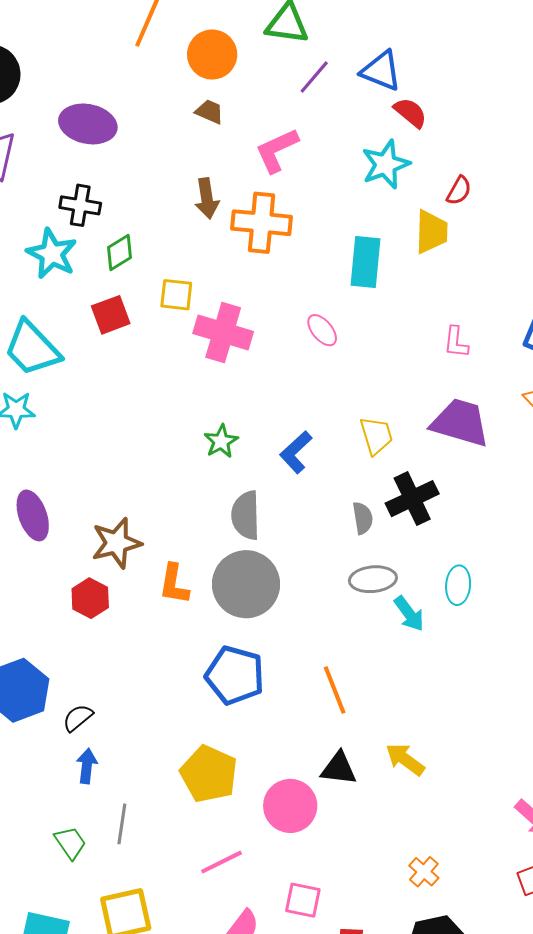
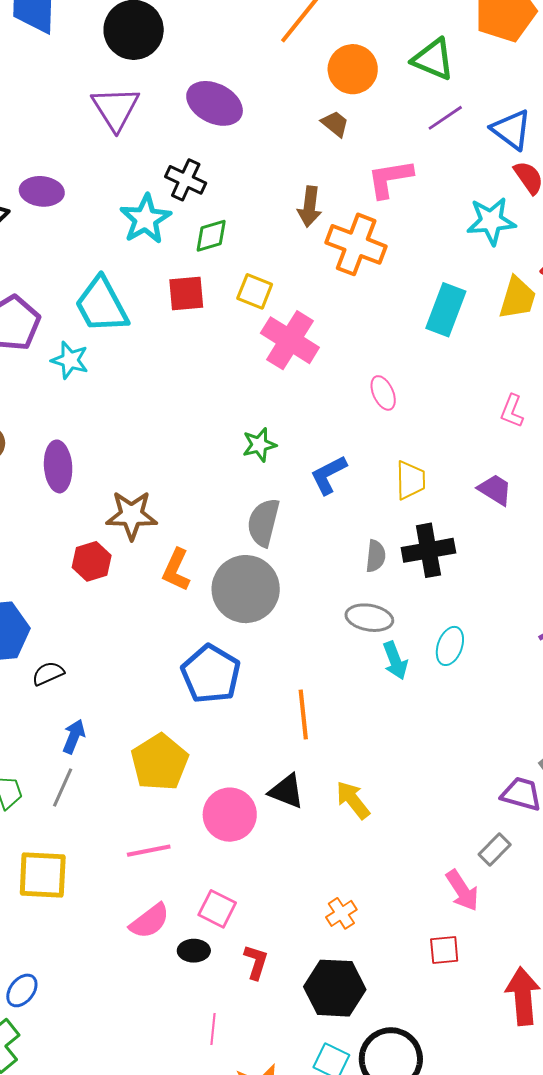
pink ellipse: (322, 330) -> (383, 393), moved
purple trapezoid: (460, 423) -> (495, 490), size x0.6
blue arrow: (87, 766) -> (74, 736), moved

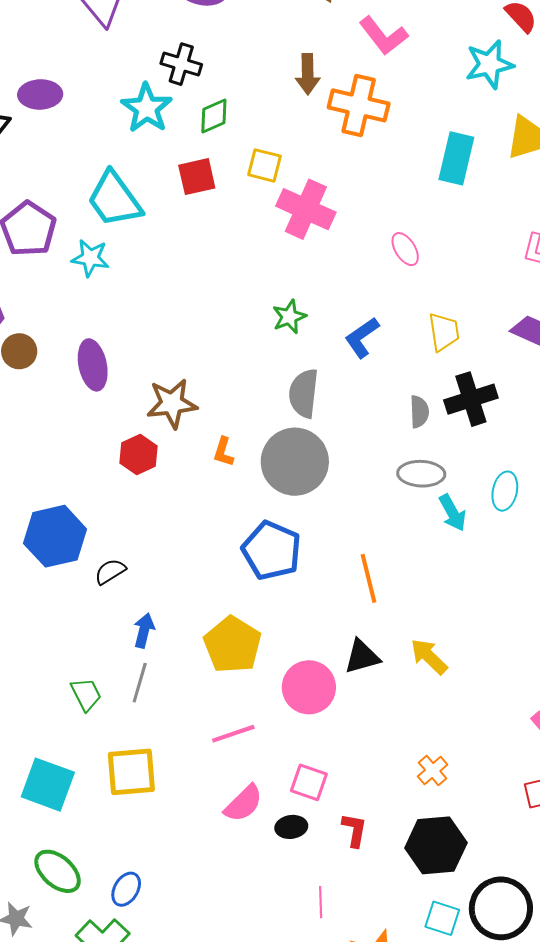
pink L-shape: (390, 179) -> (383, 36), turned -111
orange L-shape: (176, 570) -> (223, 452), size x0.7
black triangle: (286, 791) -> (362, 657), turned -30

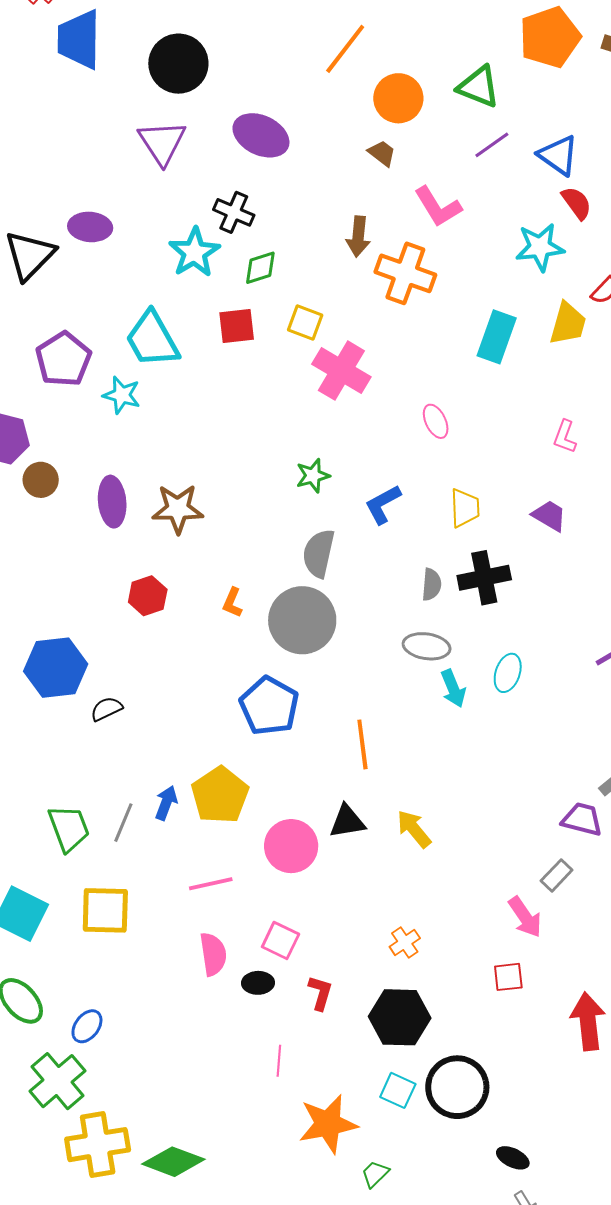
brown star: (172, 403) -> (178, 509), moved
blue arrow: (144, 630) -> (166, 803), moved
green trapezoid: (86, 694) -> (69, 828), size x1.4
pink semicircle: (244, 803) -> (213, 954), turned -60

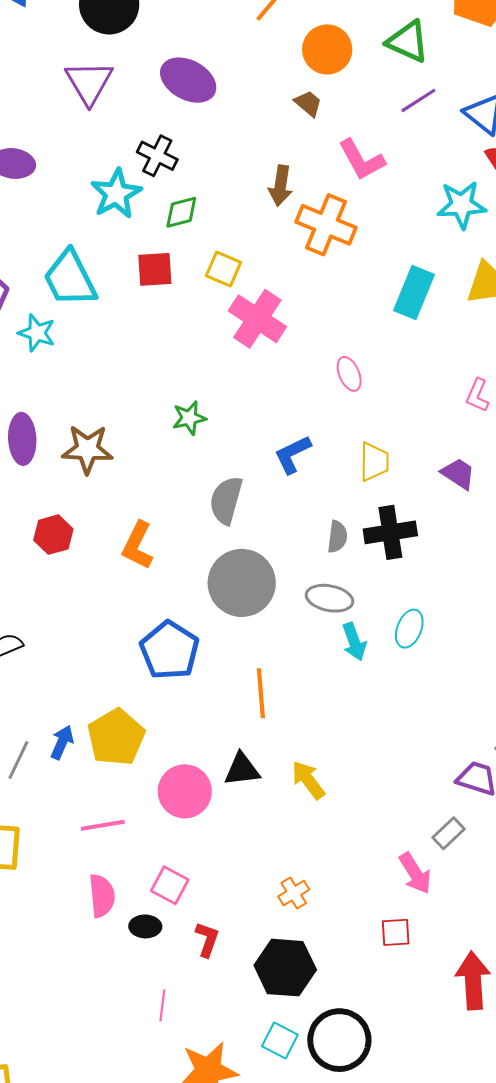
green star: (313, 476) -> (189, 418), moved
orange L-shape: (232, 603) -> (138, 545), size x1.6
gray circle: (302, 620) -> (242, 583), moved

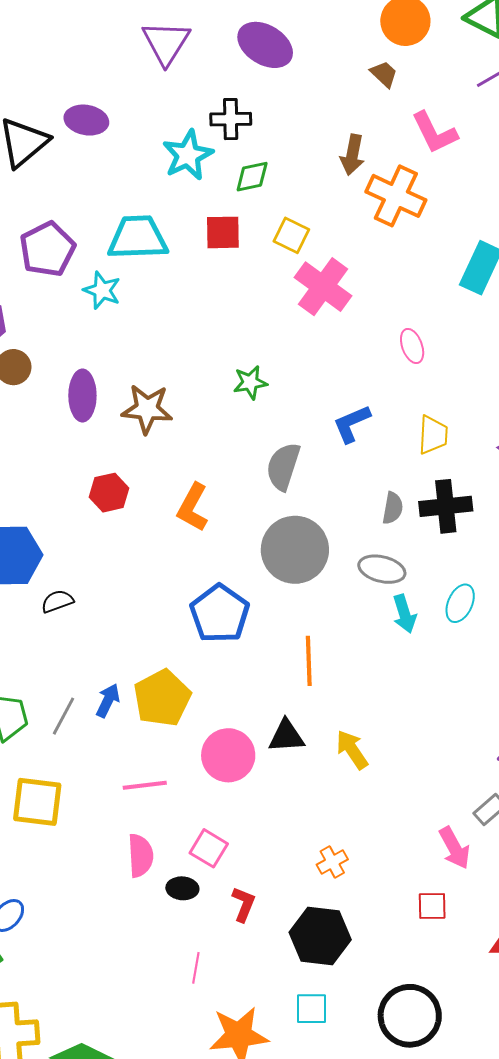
black cross: (157, 156) -> (231, 119), turned -30
cyan trapezoid: (70, 279) -> (138, 238), turned 112
cyan square: (280, 1040) -> (311, 1009), turned -30
black circle: (339, 1040) -> (410, 1016), moved

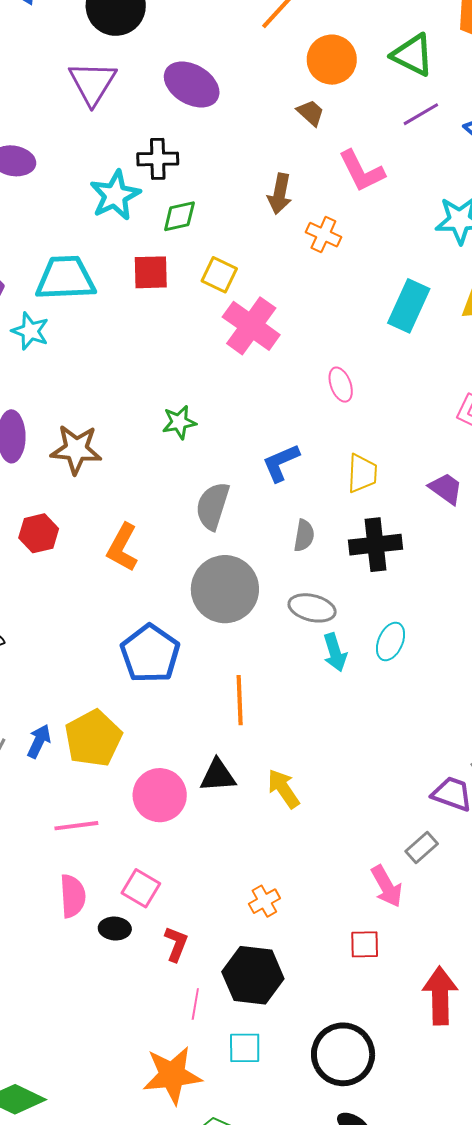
orange cross: (396, 196) -> (323, 235), size x0.6
gray semicircle: (393, 508) -> (304, 536), moved
pink line: (196, 968) -> (195, 1004), moved

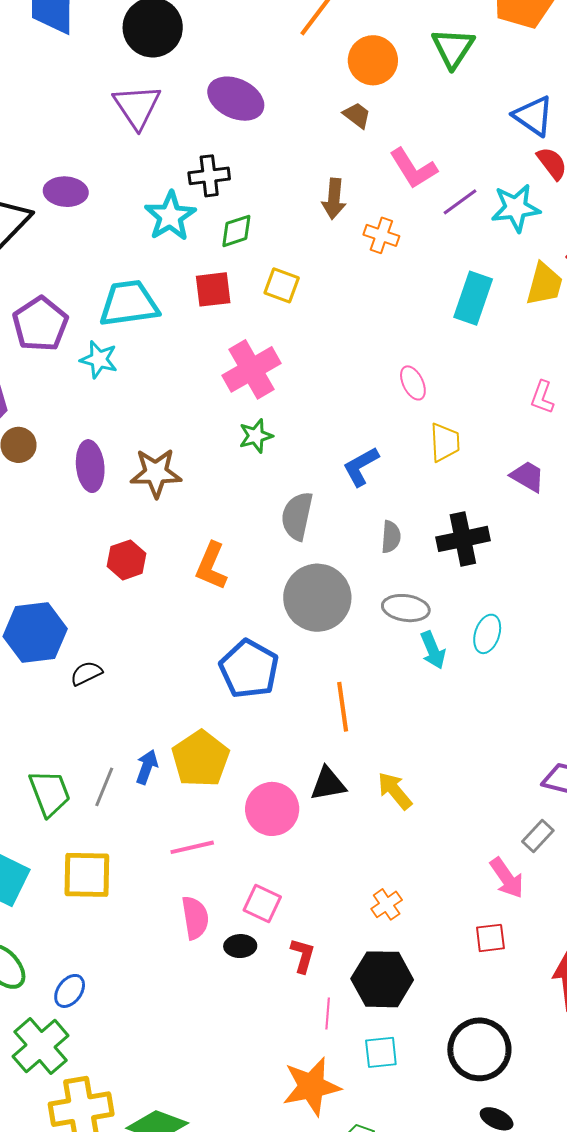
green triangle: (413, 55) -> (453, 48), turned 42
purple line: (421, 114) -> (460, 202), moved
pink cross: (251, 326) -> (251, 369), moved, turned 30
yellow trapezoid: (362, 473) -> (445, 442), moved

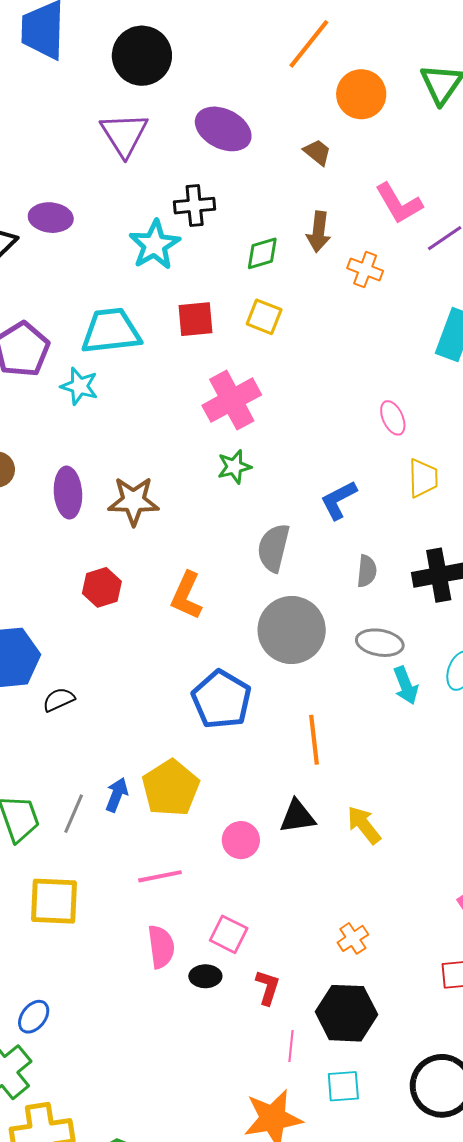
brown trapezoid: (357, 115) -> (317, 152), moved
green diamond: (236, 231) -> (262, 253), moved
pink circle: (272, 809) -> (241, 840), size x0.7

